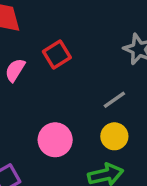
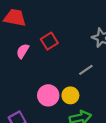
yellow circle: (114, 136) -> (70, 95), moved

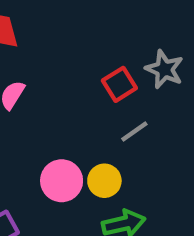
red square: (49, 41) -> (119, 84), moved

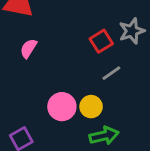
gray star: (164, 69) -> (132, 31), turned 30

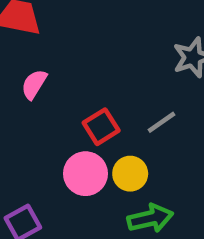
red square: (101, 41) -> (101, 127), moved

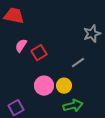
red square: (101, 127) -> (39, 53), moved

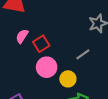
pink circle: (44, 86) -> (47, 67), moved

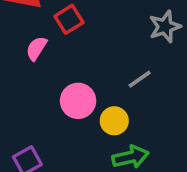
red square: (41, 44) -> (69, 19), moved

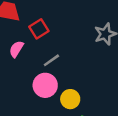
gray line: (140, 79) -> (51, 60), moved

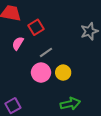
yellow circle: (70, 99) -> (63, 73), moved

